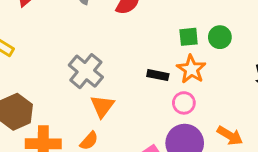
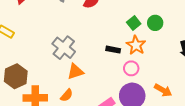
green square: (189, 37) -> (134, 23), turned -32
orange triangle: (102, 106) -> (75, 71), turned 36

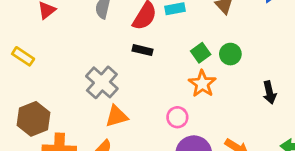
black rectangle: (113, 50) -> (142, 50), moved
pink circle: (131, 68) -> (177, 117), moved

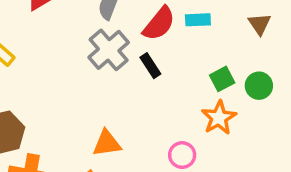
black rectangle: (142, 50) -> (150, 66), turned 36
gray cross: (102, 82) -> (109, 50), moved

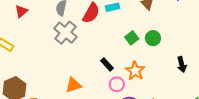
black rectangle: (150, 66) -> (107, 64), moved
orange star: (219, 118) -> (135, 71), moved

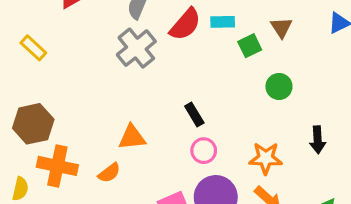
green square: (132, 38) -> (250, 46), moved
orange star: (135, 71) -> (266, 158), moved, turned 30

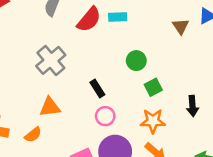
brown triangle: (281, 28) -> (181, 26), moved
green square: (250, 46) -> (153, 87), moved
gray cross: (136, 48) -> (51, 60), moved
green circle: (279, 86) -> (136, 61), moved

